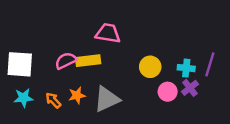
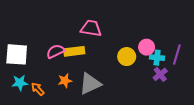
pink circle: (168, 92) -> (147, 47), moved
orange arrow: (53, 100) -> (38, 89), moved

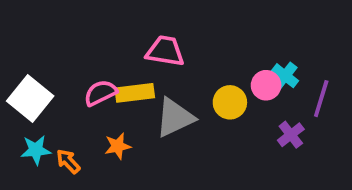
white square: (17, 54) -> (30, 99), turned 35
cyan cross: (157, 58) -> (285, 76), moved, turned 32
gray triangle: (90, 84) -> (175, 118), moved

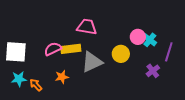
pink circle: (266, 85) -> (138, 37), moved
white square: (30, 99) -> (16, 52), turned -35

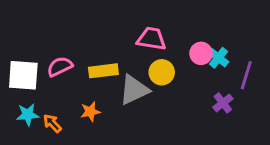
pink trapezoid: (87, 27) -> (152, 39), moved
pink semicircle: (53, 49) -> (60, 66), moved
yellow circle: (121, 54) -> (162, 72), moved

